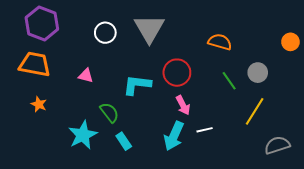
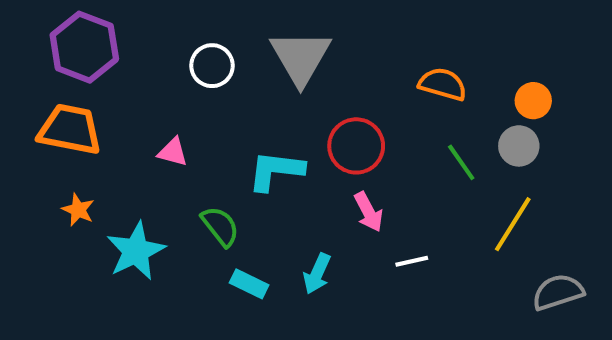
orange circle: (290, 42) -> (533, 101), moved
cyan star: (83, 135) -> (136, 251), moved
cyan arrow: (174, 136) -> (317, 274), moved, size x0.7
cyan rectangle: (124, 141) -> (249, 284), turned -30

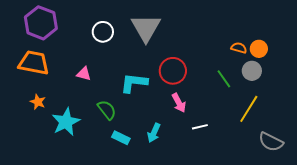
orange semicircle: (443, 84) -> (239, 48), moved, size x0.7
gray semicircle: (558, 292) -> (271, 142), turned -135

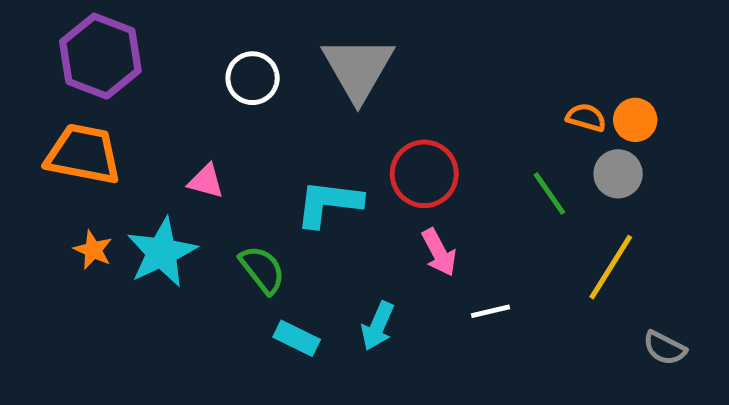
cyan star: (66, 122) -> (162, 252), moved
gray semicircle: (271, 142) -> (665, 348), size x0.7

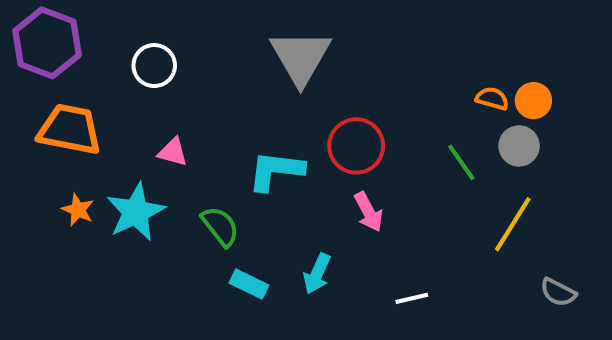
purple hexagon: (100, 56) -> (47, 43), moved
white circle: (253, 78) -> (154, 66), moved
white line: (490, 311) -> (412, 298), moved

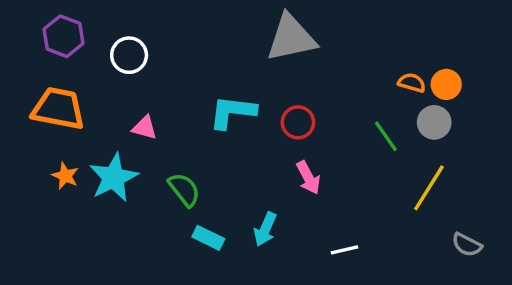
purple hexagon: (47, 43) -> (64, 36), moved, size x0.7
gray triangle: (301, 57) -> (291, 38), moved, turned 48
red circle: (356, 146) -> (298, 122), size x0.7
cyan L-shape: (276, 171) -> (232, 112), moved

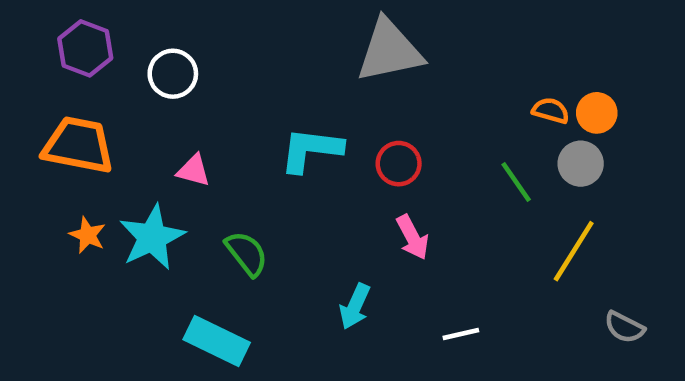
cyan rectangle: (208, 238) -> (217, 341), moved, size x1.5

